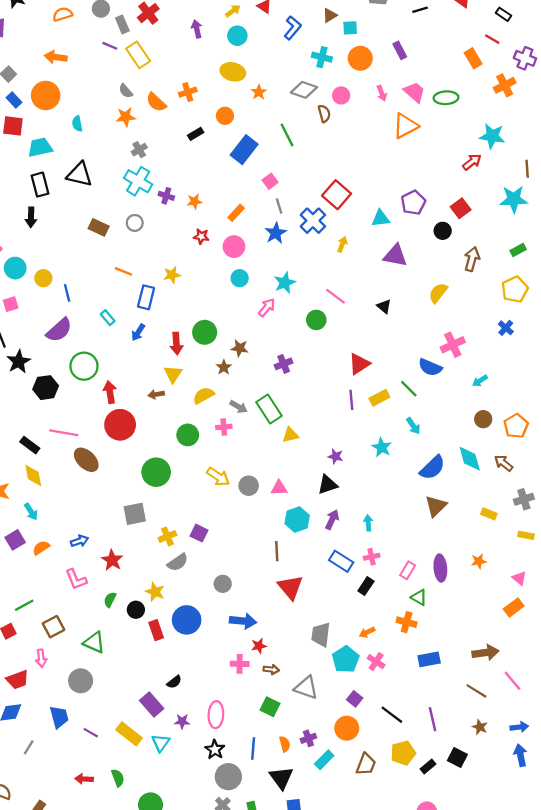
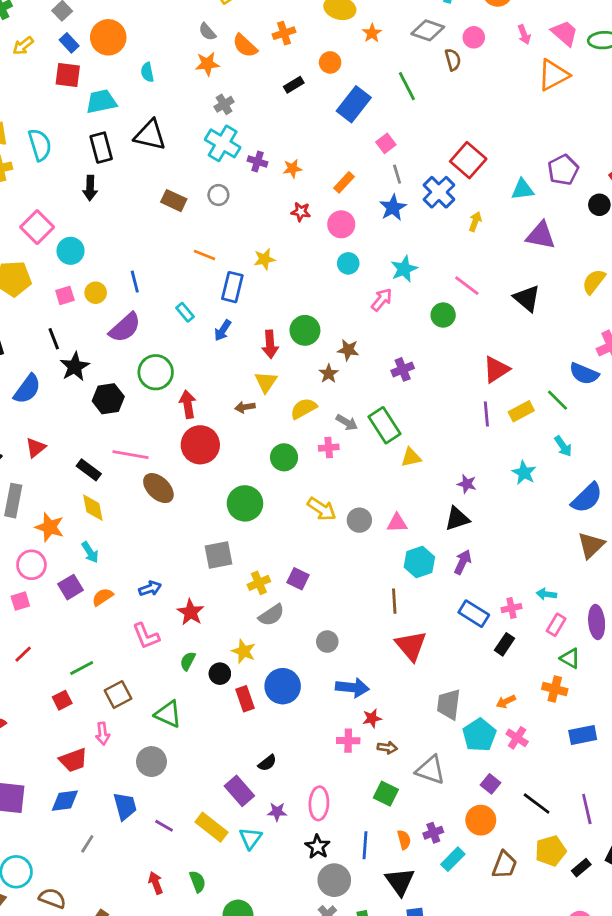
yellow circle: (43, 278) -> (96, 293), moved
black triangle: (384, 306) -> (527, 298), size x1.5
cyan arrow: (368, 523) -> (546, 594), moved, turned -77
red arrow: (84, 779) -> (156, 883), turned 66

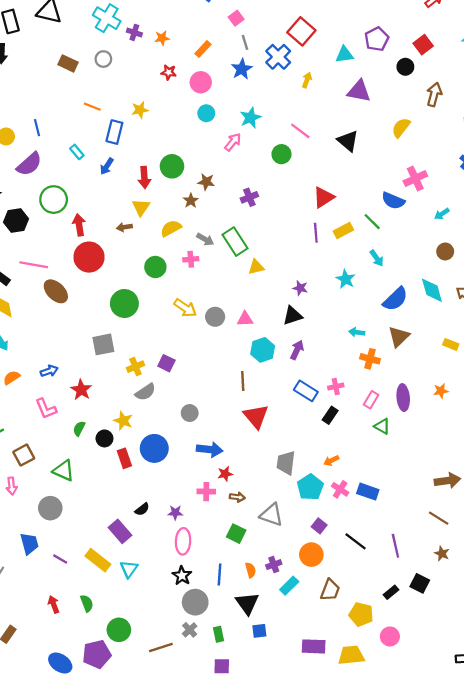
cyan arrow: (546, 594) -> (357, 332), moved
orange cross: (555, 689) -> (370, 359), moved
blue rectangle: (583, 735) -> (368, 492), moved, turned 30
purple star: (277, 812) -> (175, 513), moved
yellow pentagon: (551, 851) -> (361, 614), moved, turned 30

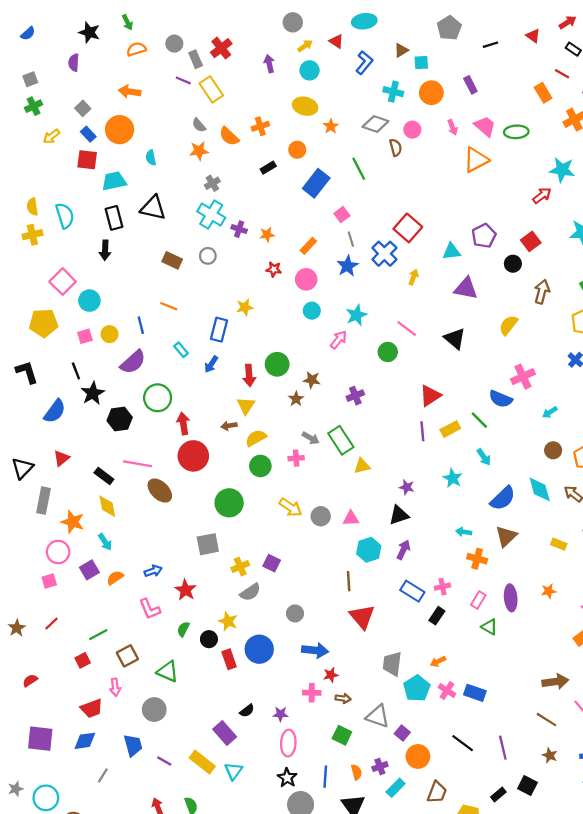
orange line: (92, 107) -> (169, 306), moved
yellow semicircle: (171, 228) -> (256, 438), moved
purple square: (319, 526) -> (402, 733), moved

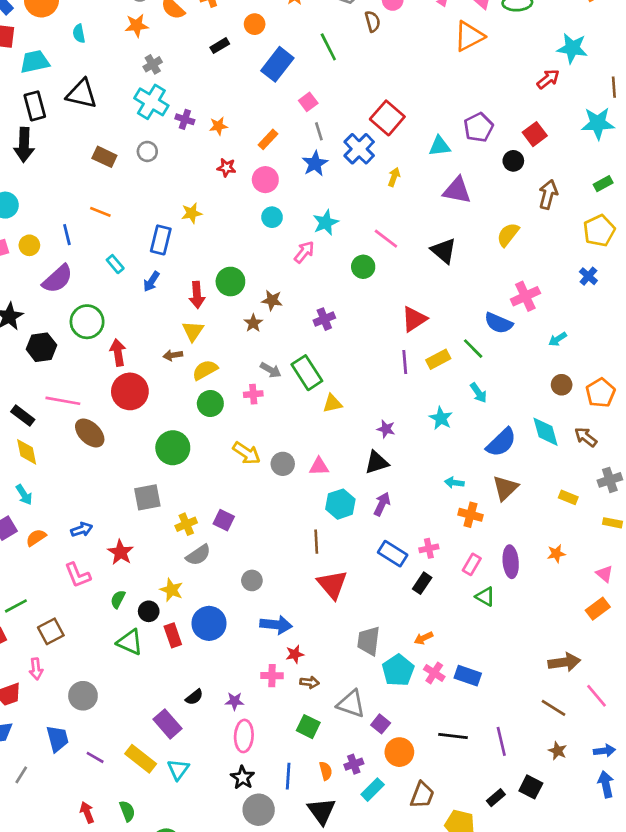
black arrow: (105, 250) -> (24, 145), size x1.4
green triangle: (168, 672) -> (130, 642), moved
black line: (463, 743) -> (453, 736), turned -30

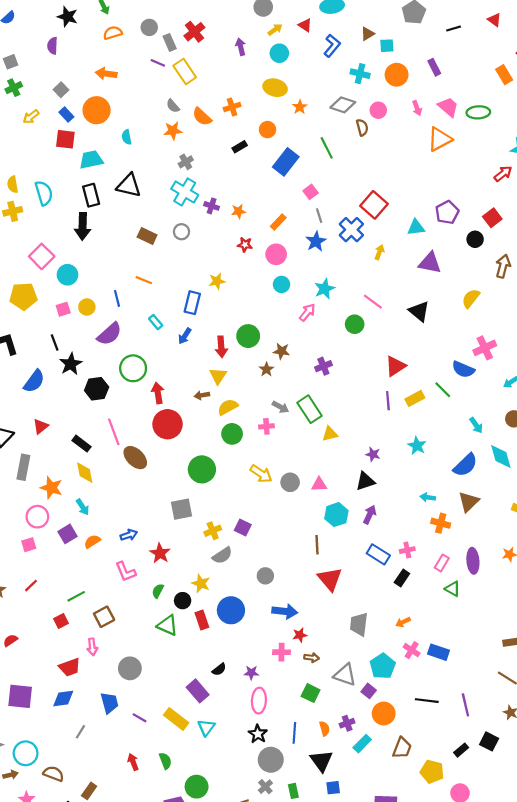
cyan arrow: (478, 393) -> (476, 425), moved
pink line: (63, 401) -> (114, 432), turned 60
cyan pentagon: (398, 670) -> (383, 666), moved

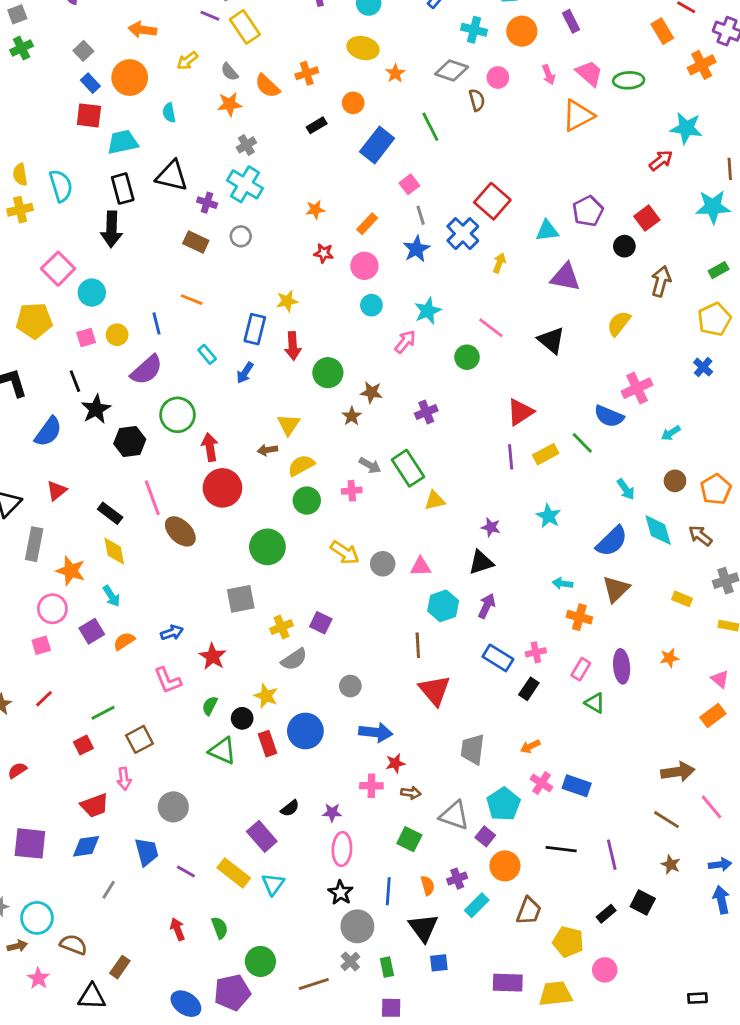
yellow arrow: (31, 117) -> (187, 61), moved
purple cross: (212, 206) -> (207, 203), moved
red arrow: (221, 347) -> (293, 346), moved

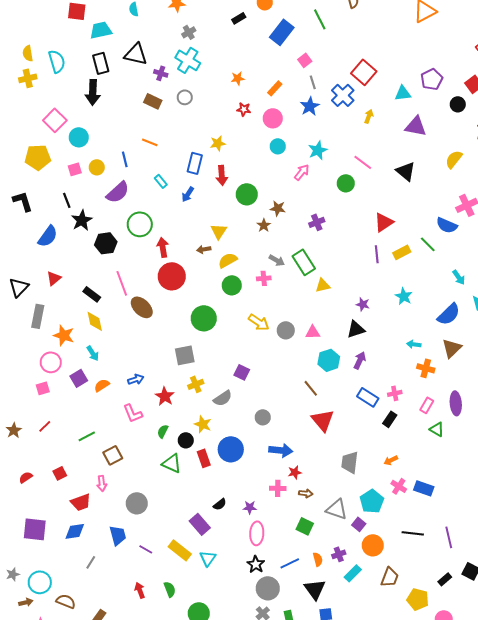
yellow cross: (281, 627) -> (196, 384), moved
brown line: (418, 645) -> (311, 388), turned -36
red square: (83, 745) -> (60, 473), moved
blue line: (388, 891) -> (290, 563), turned 60

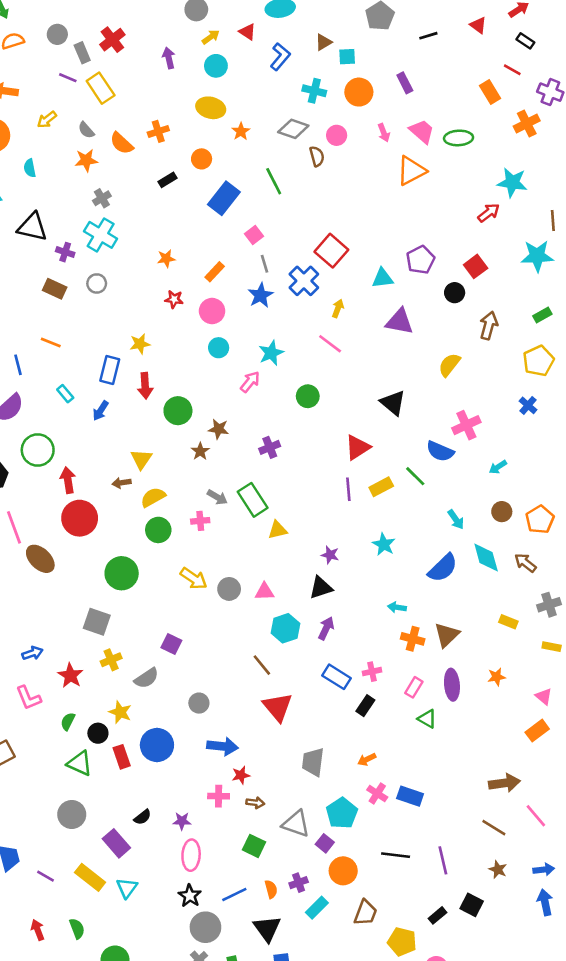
pink line: (363, 162) -> (330, 344), moved
black triangle: (406, 171) -> (393, 403), moved
brown triangle: (452, 348) -> (447, 635), moved
gray square: (185, 355) -> (97, 622), turned 30
gray circle: (137, 503) -> (72, 814), moved

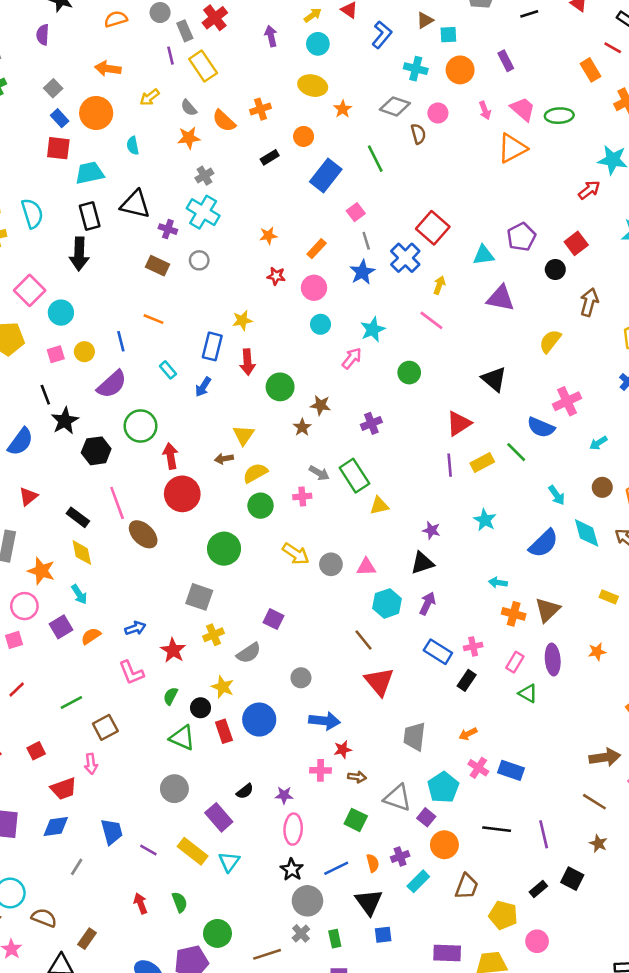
purple line: (68, 78) -> (171, 56), turned 54

